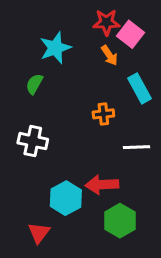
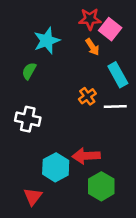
orange cross: (103, 114) -> (87, 96), turned -30
white line: (136, 147) -> (115, 106), moved

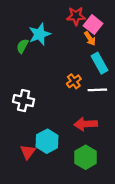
orange arrow: (92, 47) -> (90, 38), moved
green semicircle: (29, 71) -> (22, 46), moved
red arrow: (86, 156) -> (86, 124), moved
red triangle: (33, 196) -> (28, 152), moved

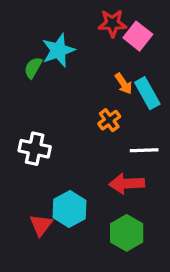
orange arrow: (90, 38) -> (123, 84), moved
white line: (97, 90) -> (144, 150), moved

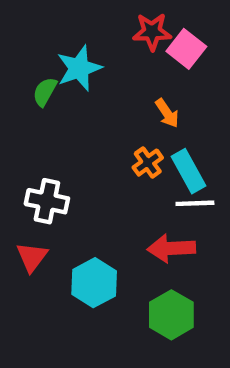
cyan rectangle: (147, 93) -> (188, 171), moved
red triangle: (41, 225) -> (32, 257), moved

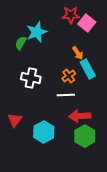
cyan rectangle: (188, 171) -> (88, 69), moved
white cross: (47, 201) -> (31, 78), moved
white line: (195, 203) -> (66, 95), moved
green hexagon: (171, 315) -> (85, 136), moved

